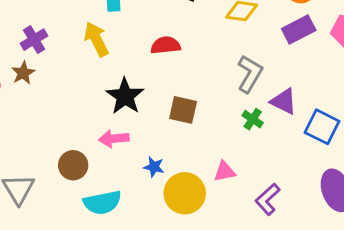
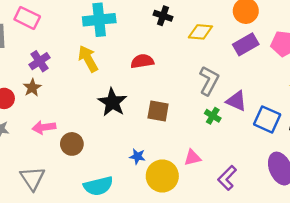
pink arrow: (114, 139) -> (44, 127), moved
brown circle: (73, 165) -> (72, 144), moved

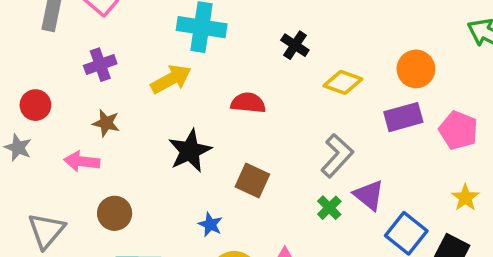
yellow arrow: (88, 59) -> (171, 79), turned 76
brown star: (32, 88) -> (106, 123), moved, turned 30
brown circle: (72, 144) -> (115, 213), moved
blue star: (137, 156) -> (210, 224), moved

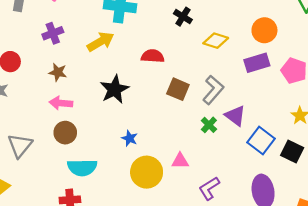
pink arrow: (82, 161) -> (61, 103), moved
brown square: (252, 180) -> (178, 89), moved

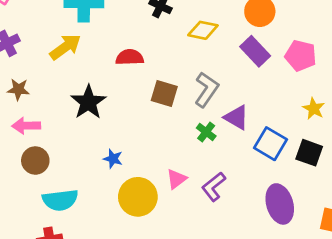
purple rectangle: (257, 63) -> (255, 51), turned 70
pink triangle: (180, 161) -> (176, 179), turned -30
purple L-shape: (209, 188) -> (214, 187), moved

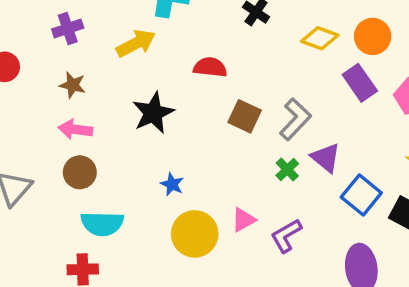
yellow diamond: (203, 30) -> (320, 38), moved

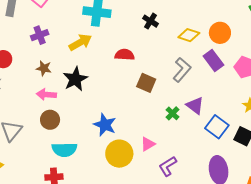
black star: (153, 113) -> (75, 79), moved
gray L-shape: (295, 119) -> (182, 70), moved
blue star: (172, 184) -> (105, 125), size x1.6
purple L-shape: (286, 236) -> (168, 166), moved

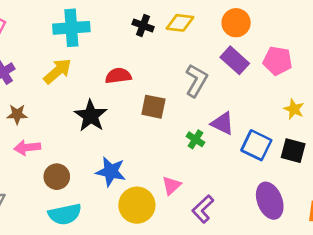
yellow diamond: (189, 35) -> (180, 23), moved
black star: (75, 79) -> (91, 116), moved
brown circle: (50, 120) -> (57, 177), moved

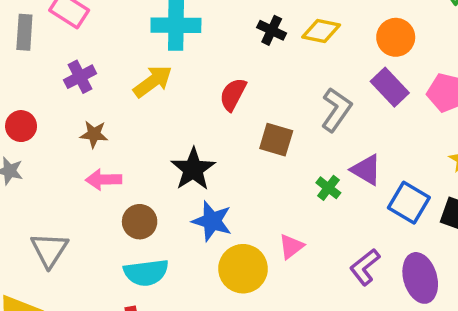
red semicircle: (118, 76) -> (233, 94), turned -60
black star: (91, 116) -> (193, 169), moved
purple L-shape: (203, 209) -> (365, 267), moved

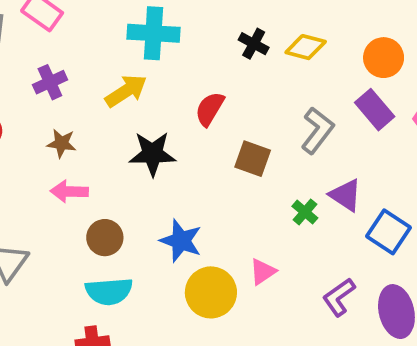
black star: (193, 169) -> (152, 154), moved, turned 30

